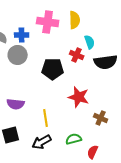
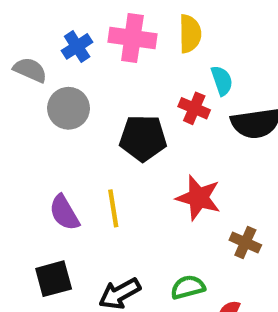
blue cross: (22, 35) -> (77, 46), moved, turned -32
purple semicircle: (16, 104) -> (64, 213), turned 54
yellow line: (46, 118) -> (113, 208), moved

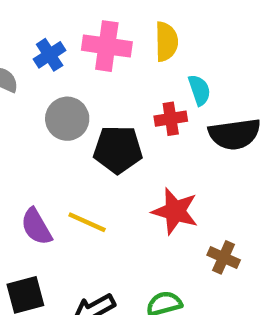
gray circle: (69, 108) -> (67, 119), moved
red cross: (194, 108) -> (171, 119), turned -32
yellow line: (113, 208) -> (87, 222), turned -57

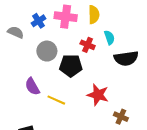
red cross: (171, 119) -> (88, 45), moved, turned 32
purple semicircle: (36, 227) -> (32, 86), moved

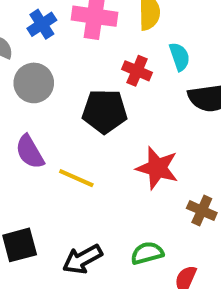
gray circle: (47, 51) -> (34, 83), moved

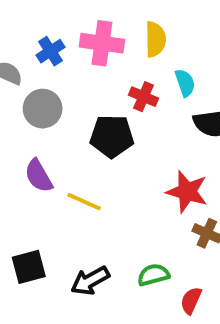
red star: (157, 168) -> (187, 192), moved

